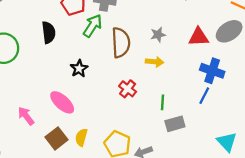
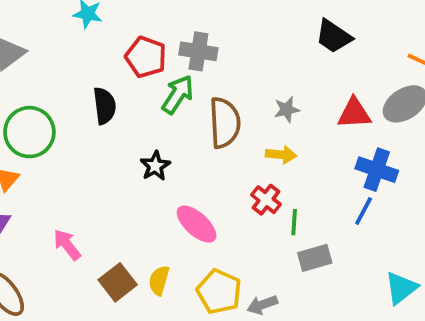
red cross: (128, 89) -> (266, 200), moved
pink ellipse: (62, 102) -> (197, 224), moved
cyan triangle: (227, 142) -> (401, 288), turned 35

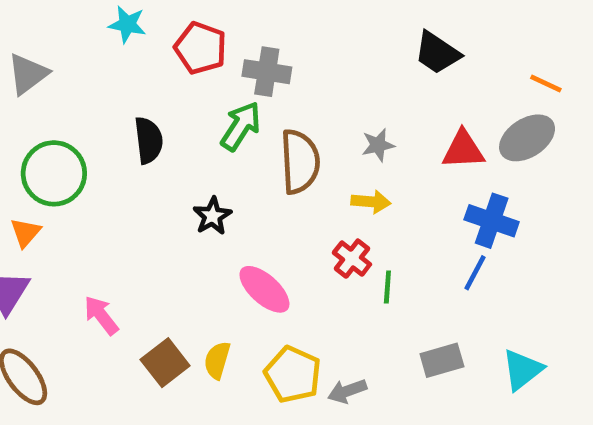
red pentagon: (146, 57) -> (201, 48), moved
gray rectangle: (315, 258) -> (442, 360), moved

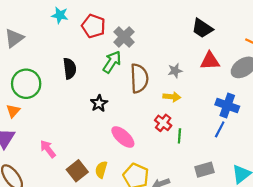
gray cross: (267, 72) -> (124, 37), turned 36
red triangle: (463, 150) -> (210, 61), moved

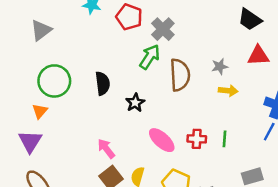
black semicircle: (70, 69) -> (103, 83), moved
yellow arrow: (172, 97) -> (228, 91), moved
red cross: (163, 123) -> (197, 139), moved, turned -35
pink arrow: (48, 149) -> (106, 149), moved

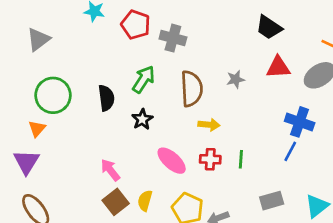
gray cross: (163, 29) -> (173, 38), turned -30
green arrow: (150, 57) -> (144, 79), moved
yellow arrow: (228, 91) -> (209, 125), moved

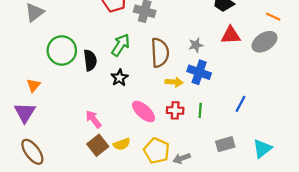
green circle: (53, 95) -> (62, 50), moved
blue cross: (300, 122) -> (199, 72), moved
yellow semicircle: (145, 201) -> (122, 144), turned -126

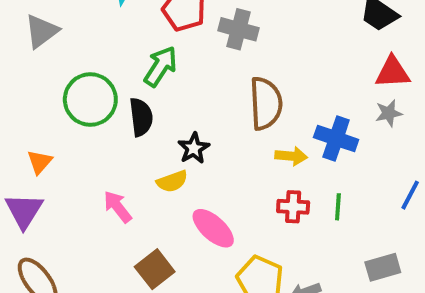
green arrow: (121, 45) -> (161, 66), moved
gray star: (196, 45) -> (389, 113), moved
pink ellipse: (144, 111) -> (213, 228), moved
pink arrow: (93, 119) -> (118, 207), moved
yellow semicircle: (122, 144) -> (172, 181), moved

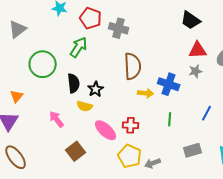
black semicircle: (141, 117) -> (74, 83), moved
yellow semicircle: (172, 181) -> (85, 106), turned 35
red cross: (293, 207) -> (131, 125), moved

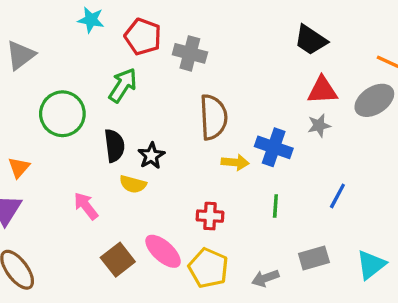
pink ellipse: (106, 130) -> (163, 251), moved
gray arrow: (153, 163) -> (265, 278), moved

